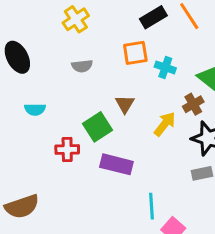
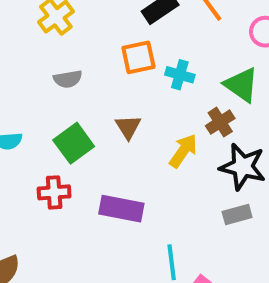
green square: (97, 127) -> (74, 143), moved

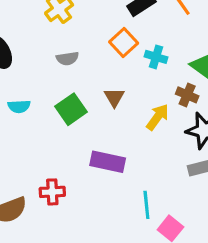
orange square: (138, 57) -> (124, 43), turned -32
brown cross: (220, 122) -> (187, 95), turned -35
red cross: (54, 192) -> (52, 192), moved

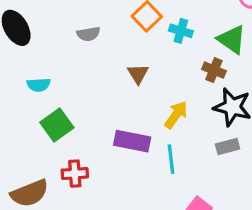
green square: (71, 109) -> (57, 125), moved
yellow arrow: (157, 117) -> (176, 115), moved
cyan line: (146, 205) -> (171, 159), moved

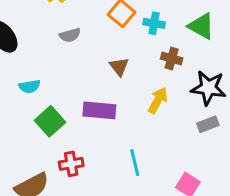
brown cross: (214, 70) -> (172, 59), moved
purple rectangle: (132, 141) -> (99, 110), moved
cyan line: (171, 159) -> (135, 163), moved

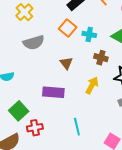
gray semicircle: (70, 35) -> (34, 43), size x1.5
green square: (50, 121) -> (19, 111), moved

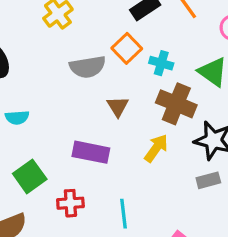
gray semicircle: (34, 43) -> (88, 67), moved
brown cross: (101, 58) -> (176, 104), size x1.6
red cross: (35, 128) -> (70, 203), moved

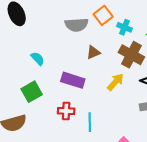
brown triangle: (118, 106) -> (93, 52), turned 32
cyan semicircle: (17, 117) -> (38, 59), moved, turned -136
red cross: (70, 203) -> (66, 111), moved

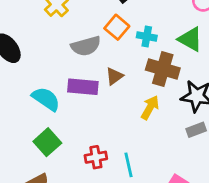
cyan semicircle: (38, 59) -> (46, 99), size x1.5
purple rectangle: (73, 80) -> (83, 87), moved

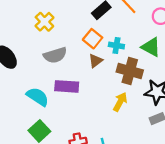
gray semicircle: (86, 46) -> (55, 55), moved
brown triangle: (114, 76) -> (96, 61), moved

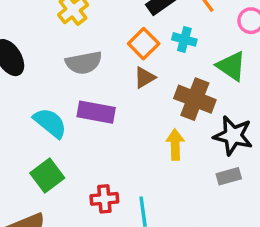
cyan cross: (116, 46) -> (184, 39), moved
yellow arrow: (120, 102) -> (175, 144), turned -36

